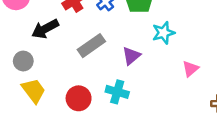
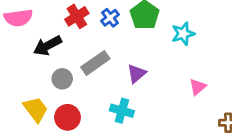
cyan star: (163, 33) -> (183, 34), moved
gray circle: (23, 61) -> (62, 79), moved
red circle: (79, 98) -> (67, 117), moved

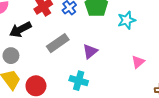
gray circle: (62, 79) -> (11, 56), moved

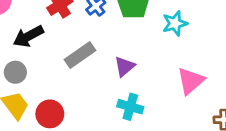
pink triangle: (138, 62) -> (191, 81), size x1.5
cyan cross: (79, 81) -> (130, 107), moved

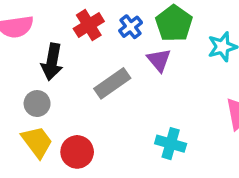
black arrow: (28, 36) -> (52, 62), turned -52
purple triangle: (125, 66) -> (159, 60), moved, turned -30

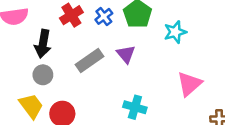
purple triangle: (159, 60) -> (126, 54), moved
gray circle: (37, 104) -> (43, 75), moved

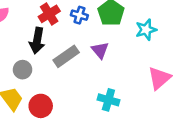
blue cross: (104, 16) -> (79, 15), turned -35
black arrow: (43, 44) -> (37, 41), moved

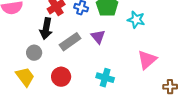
cyan star: (146, 30) -> (136, 20), turned 30
red circle: (41, 106) -> (61, 77), moved

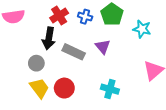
gray rectangle: (70, 42) -> (74, 52), turned 60
yellow trapezoid: (25, 77) -> (39, 88), moved

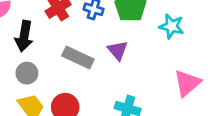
black arrow: (49, 38) -> (24, 36), moved

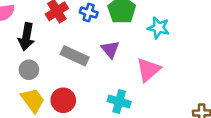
pink triangle: (187, 83) -> (148, 70), moved

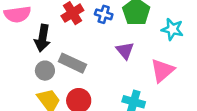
gray rectangle: (75, 56) -> (72, 63), moved

